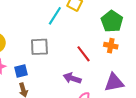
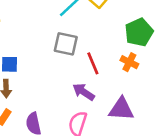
gray square: (39, 47) -> (66, 44), moved
purple arrow: (72, 78) -> (84, 92), moved

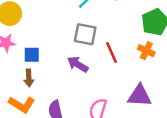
purple arrow: (84, 92) -> (78, 64), moved

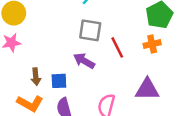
orange cross: (146, 51) -> (152, 44), turned -35
blue square: (32, 55) -> (59, 81), moved

